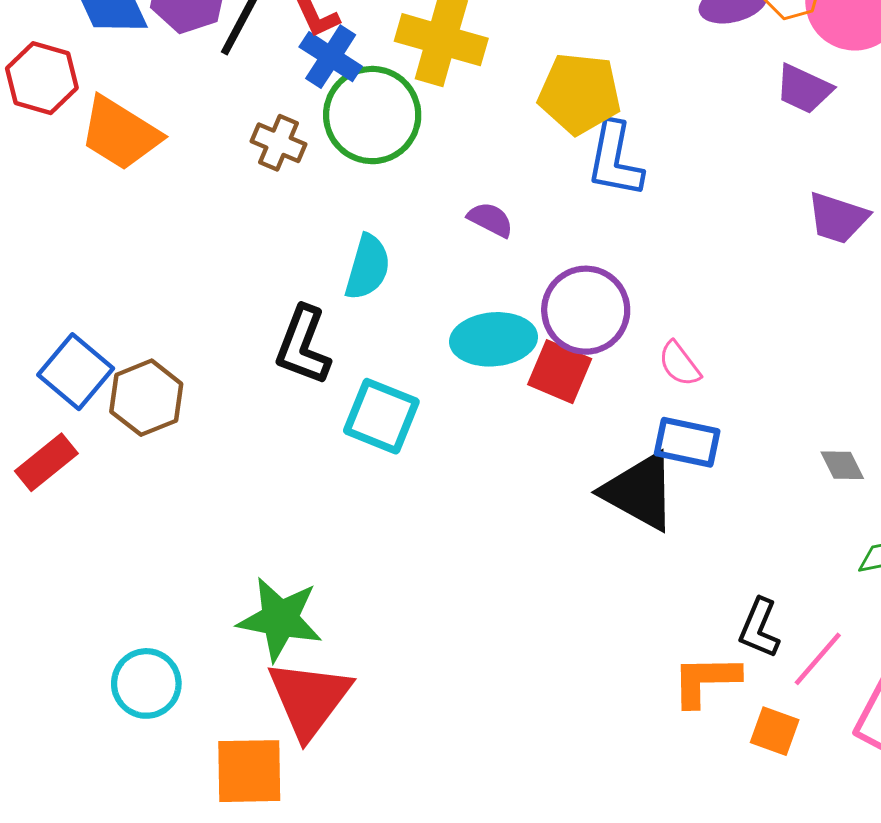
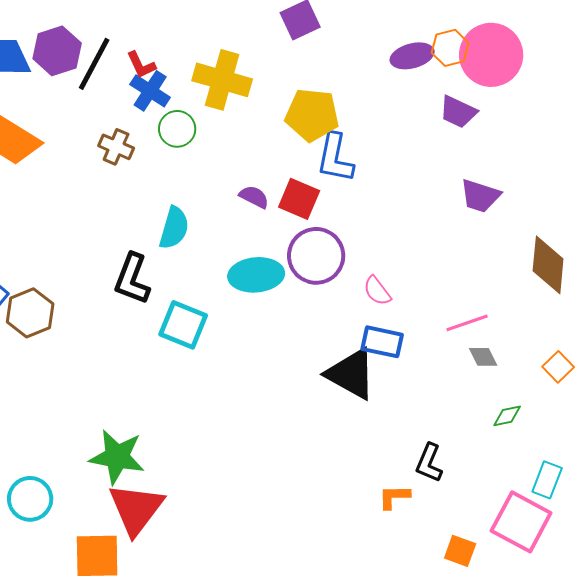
green circle: (372, 115) -> (177, 129), size x0.6
red square: (560, 372) -> (299, 199), moved
pink line: (818, 659) -> (467, 323), moved, turned 30
orange L-shape: (706, 680) -> (394, 497), size x0.7
orange square: (775, 731) -> (460, 551), moved

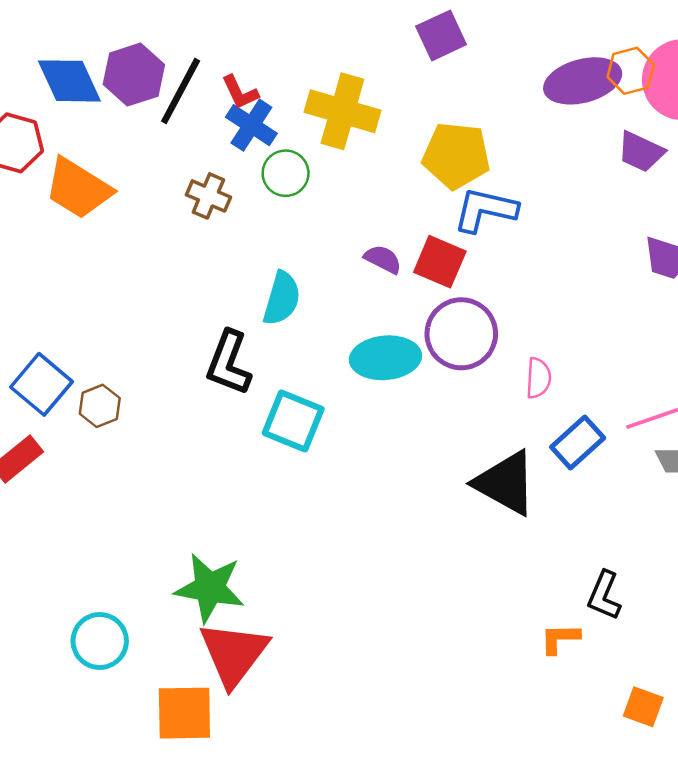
purple ellipse: (412, 56) -> (583, 81), size x1.4
blue L-shape: (335, 158) -> (485, 210), turned 92
pink semicircle: (377, 291) -> (538, 378), turned -140
brown hexagon: (30, 313) -> (100, 406), size x0.7
blue rectangle: (382, 342) -> (578, 443), moved, turned -54

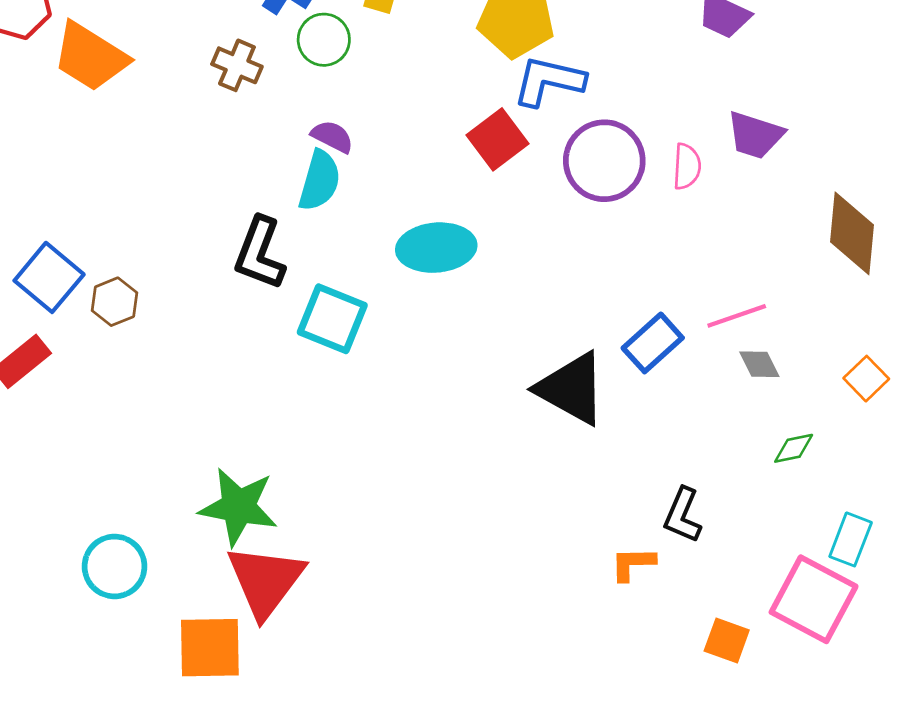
purple semicircle: (383, 259) -> (332, 137), moved
red square: (440, 262) -> (497, 139), turned 30
purple circle: (461, 334) -> (604, 161), moved
pink semicircle: (538, 378) -> (687, 166), moved

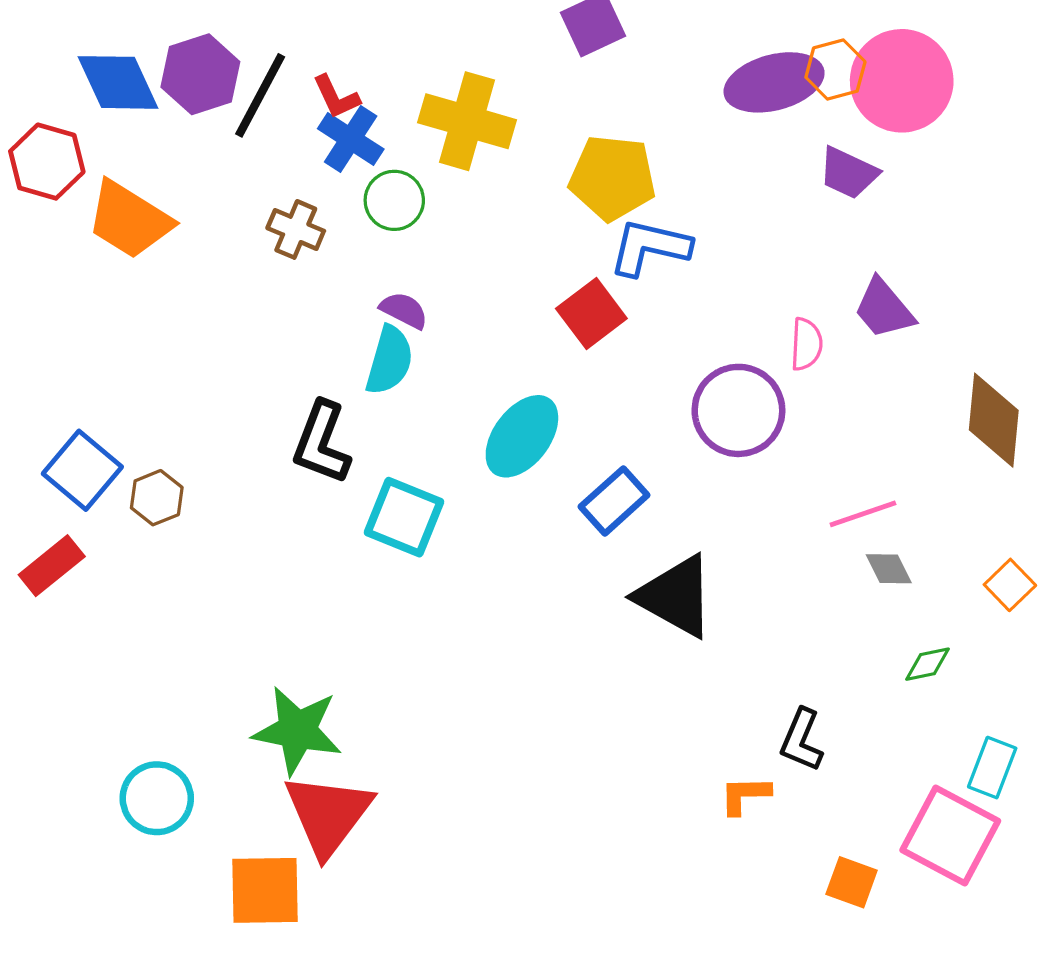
purple trapezoid: (755, 135) -> (884, 309), turned 32
purple circle: (604, 161) -> (738, 410), moved
cyan ellipse: (436, 248) -> (522, 436), turned -48
blue rectangle: (653, 343) -> (614, 501), moved

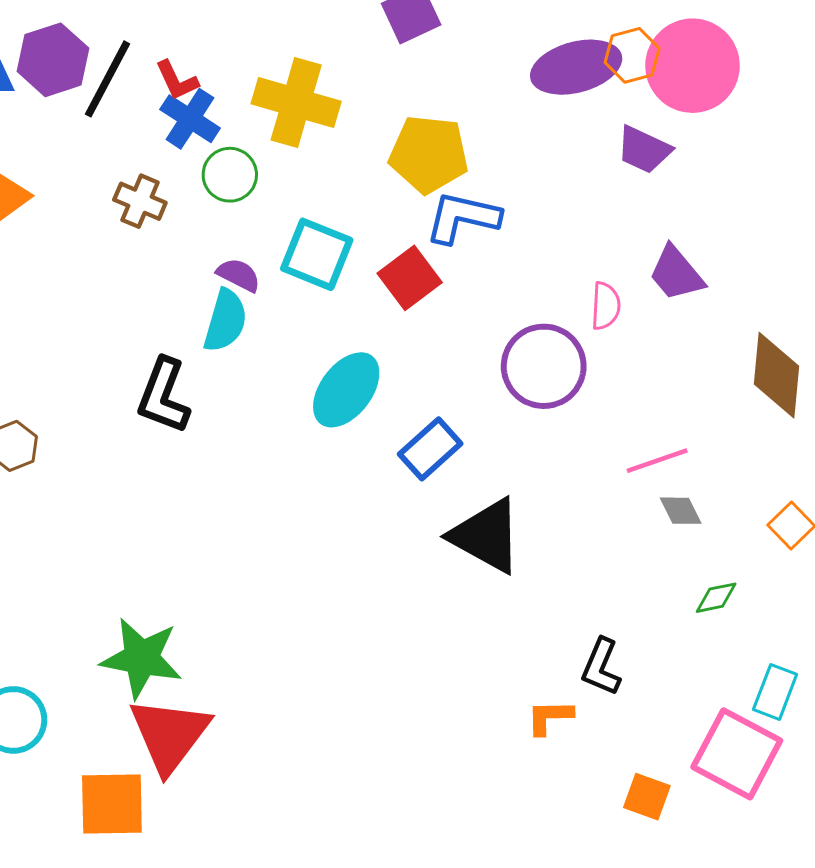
cyan square: (404, 517) -> (317, 254), moved

